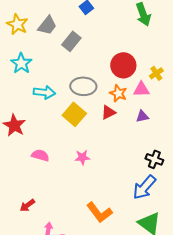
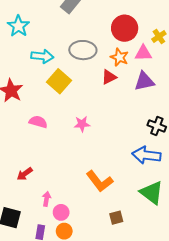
yellow square: (74, 114) -> (59, 81), moved
purple triangle: (142, 116) -> (144, 81), size x1.5
blue arrow: (144, 187) -> (146, 155), turned 56

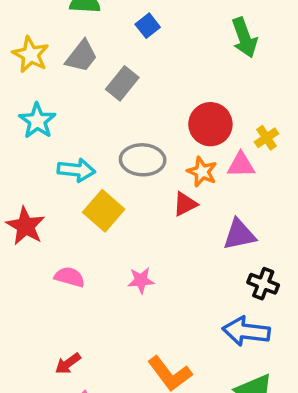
purple triangle: (144, 81) -> (239, 235), moved
red arrow: (25, 174) -> (68, 364), moved

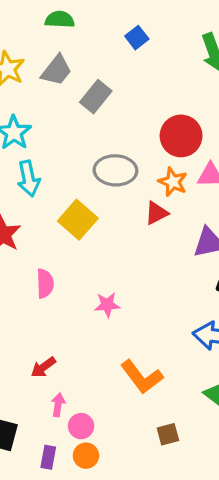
blue square: (148, 26) -> (137, 38), moved
cyan arrow: (76, 170) -> (29, 179), moved, turned 72
pink semicircle: (70, 277) -> (45, 283), turned 72
pink star: (141, 280) -> (107, 305), moved

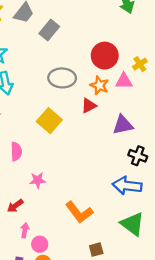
yellow square: (78, 220) -> (49, 121), moved
pink star: (107, 305) -> (38, 180), moved

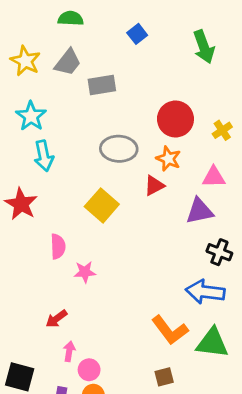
gray rectangle: (49, 30) -> (102, 85), turned 42
pink triangle: (124, 81) -> (214, 177), moved
pink star: (38, 180) -> (85, 272), moved
orange L-shape: (79, 212) -> (170, 330), moved
green triangle: (132, 224) -> (212, 343), turned -30

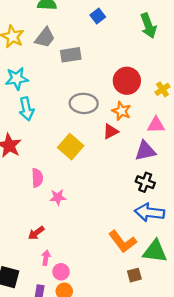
cyan star: (31, 116) -> (17, 79), turned 30
black cross: (219, 252) -> (145, 182), moved
brown square: (164, 377) -> (134, 275), moved

